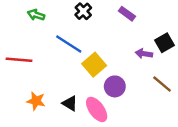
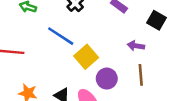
black square: (165, 43) -> (157, 20), moved, turned -30
brown line: (162, 84) -> (141, 75), moved, turned 45

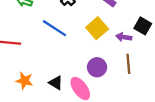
black square: (157, 20) -> (143, 26), moved
yellow square: (86, 57) -> (97, 28), moved

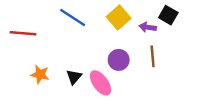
black triangle: (56, 83) -> (74, 77), turned 40

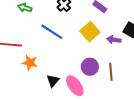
brown line: (153, 56) -> (111, 72), moved
orange star: (40, 74) -> (30, 63), moved

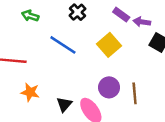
purple arrow: (114, 40) -> (142, 22), moved
orange star: (30, 63) -> (30, 92), moved

